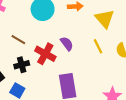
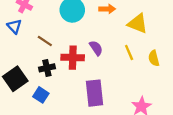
yellow triangle: (105, 19) -> (138, 24), turned -30
red cross: (45, 54) -> (73, 58), turned -30

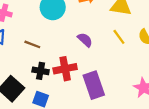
red cross: (73, 58) -> (65, 69), moved
black cross: (47, 68) -> (41, 71), turned 35

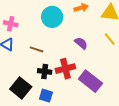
purple rectangle: (94, 85) -> (90, 81), turned -30

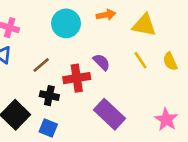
brown line: (36, 49) -> (41, 65), turned -64
red cross: (65, 69) -> (77, 78), moved

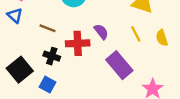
brown line: (41, 65) -> (47, 28), turned 56
purple rectangle: (109, 114) -> (119, 65), moved

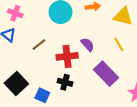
brown line: (47, 28) -> (39, 45), turned -56
black cross: (52, 56) -> (65, 82), moved

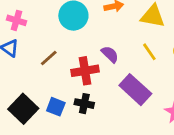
blue square: (42, 95) -> (56, 107), moved

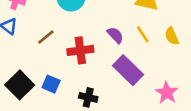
purple semicircle: (110, 54) -> (115, 35), moved
black cross: (84, 104) -> (88, 97), moved

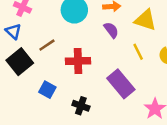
purple semicircle: (115, 35) -> (111, 30), moved
black square: (20, 85) -> (20, 62), moved

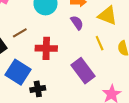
blue square: (47, 90) -> (18, 72), size x1.6
black cross: (81, 106) -> (38, 89), moved, turned -32

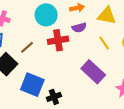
purple semicircle: (77, 23) -> (79, 28), turned 120
red cross: (46, 48) -> (58, 40), moved

